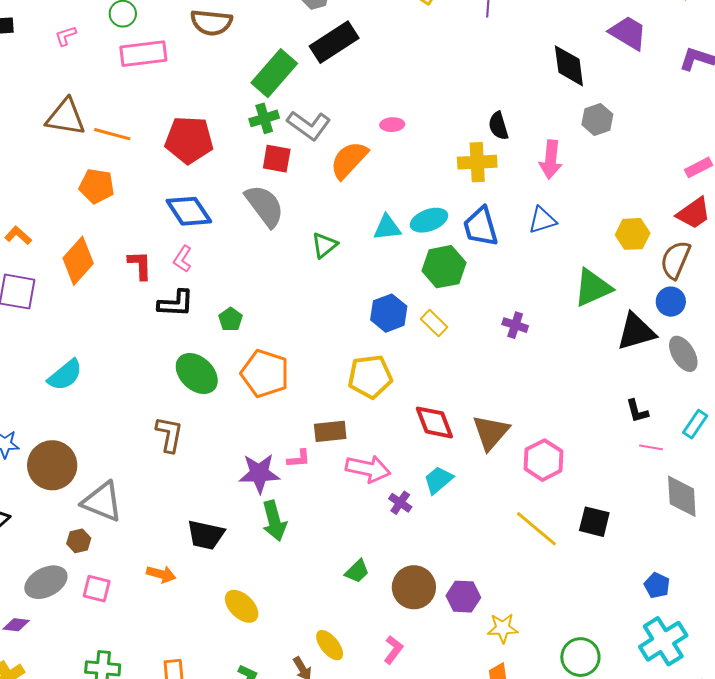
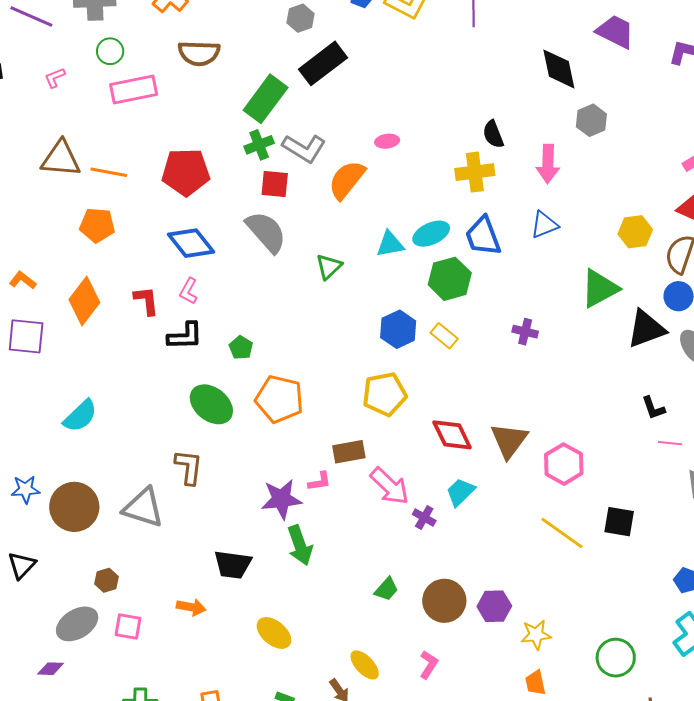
pink arrow: (368, 469) -> (390, 486), turned 36
gray triangle: (102, 502) -> (143, 508), moved

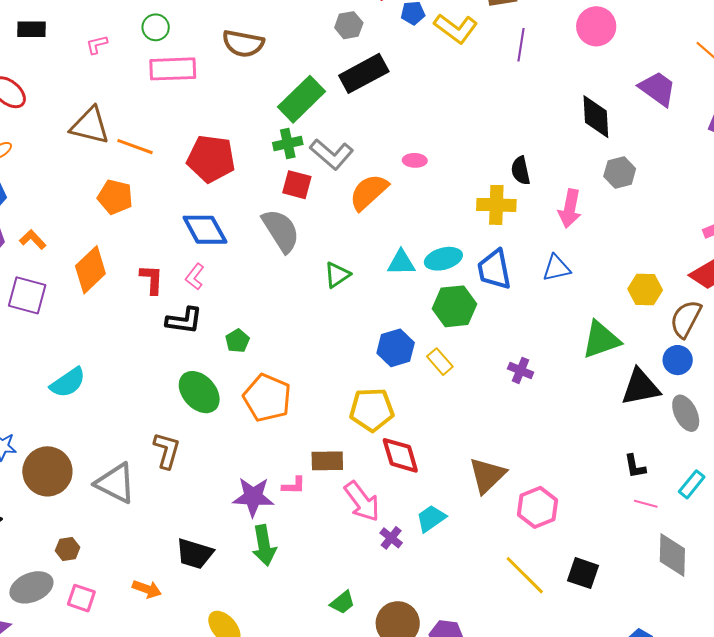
red diamond: (452, 435) -> (400, 455), moved

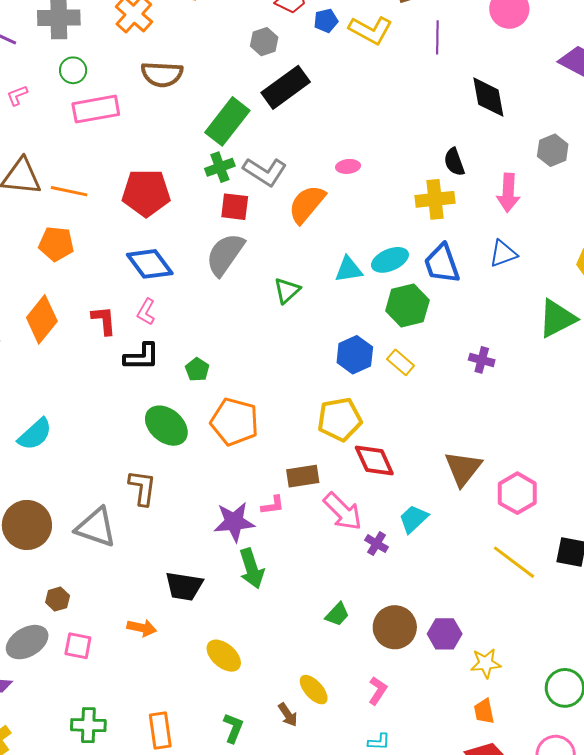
black diamond: (596, 117) -> (488, 97), moved
gray semicircle: (281, 231) -> (225, 254), turned -105

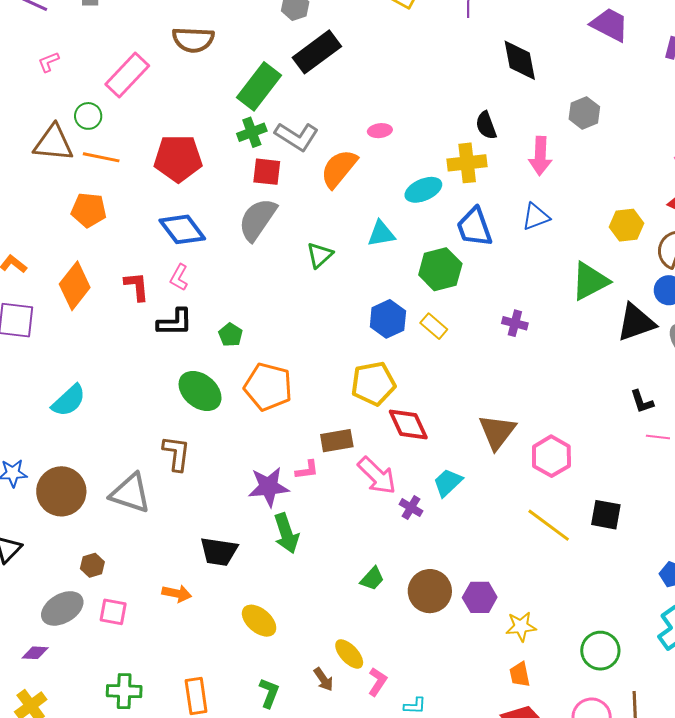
green circle: (73, 70) -> (88, 116), moved
pink rectangle: (96, 109) -> (127, 75), turned -36
cyan ellipse: (390, 260) -> (423, 190), moved
pink L-shape: (378, 691) -> (377, 682), moved

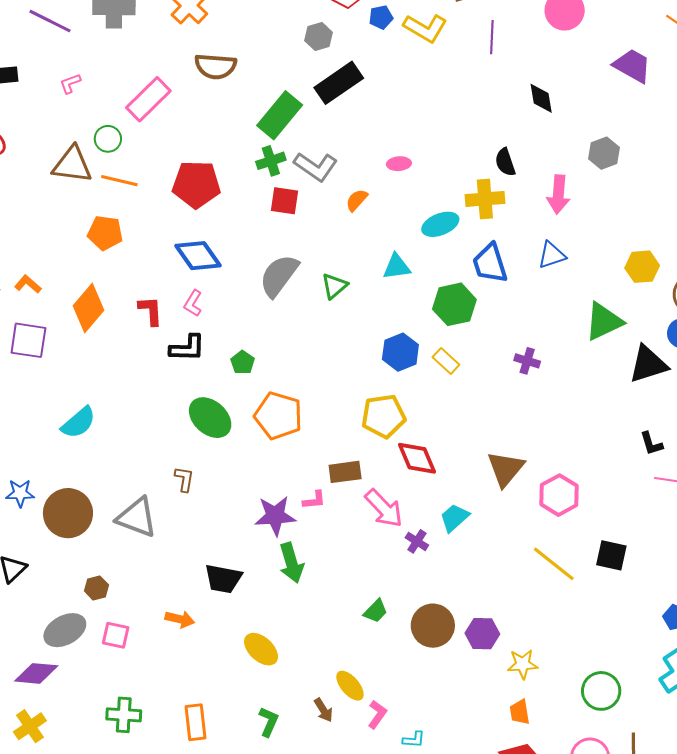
black diamond: (520, 60) -> (541, 98), size x0.7
orange semicircle: (339, 169) -> (357, 200), size x0.6
gray semicircle: (258, 219) -> (279, 276), moved
brown L-shape: (176, 453) -> (184, 479), size x0.7
purple diamond: (35, 653) -> (36, 673), size x1.6

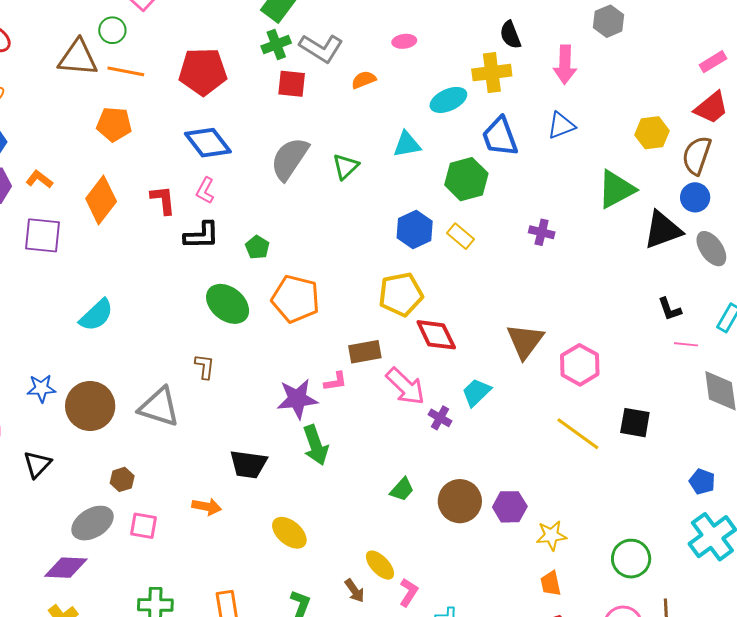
orange semicircle: (357, 200) -> (364, 80), turned 30

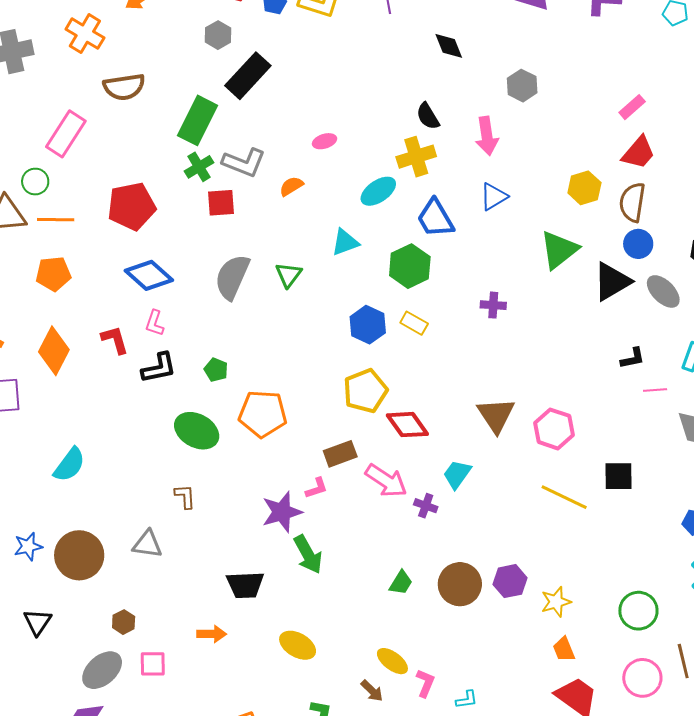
black L-shape: (670, 309) -> (633, 358), turned -72
gray triangle: (159, 407) -> (147, 544), size x0.7

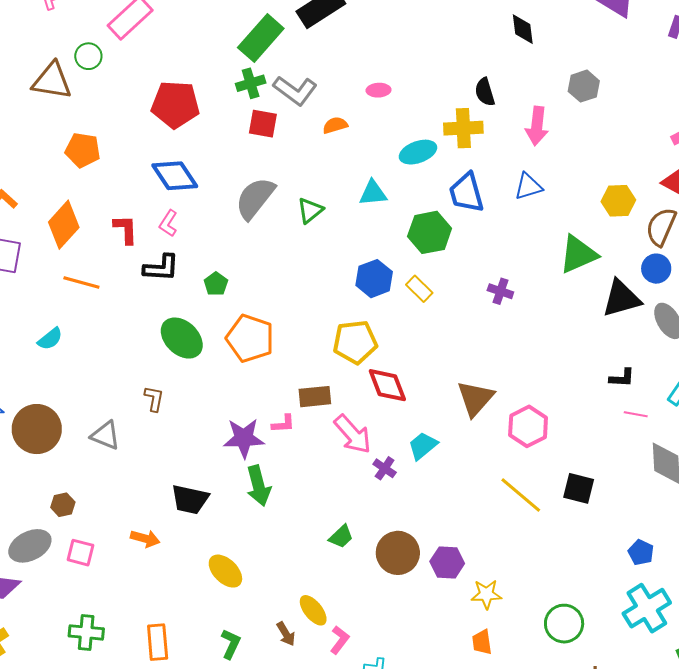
orange line: (56, 220) -> (81, 283), moved
cyan semicircle: (69, 465) -> (50, 339), size x0.7

